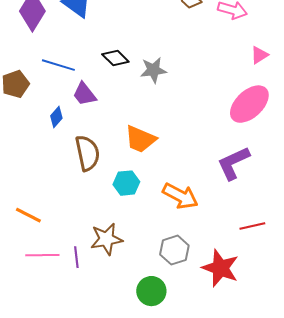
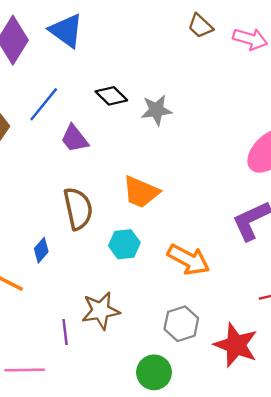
blue line: (58, 65) -> (44, 104), turned -68
blue diamond: (56, 117) -> (41, 250), moved
pink line: (42, 255) -> (25, 370), moved

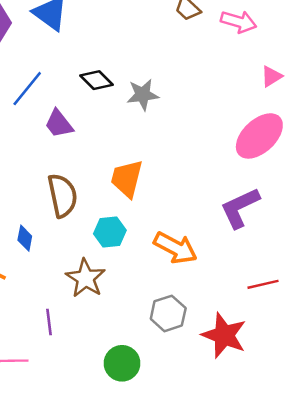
orange trapezoid: (141, 192) -> (127, 179), turned 81
blue diamond: (41, 250) -> (25, 238), turned -30
brown star: (101, 311) -> (86, 278), moved, turned -30
green circle: (154, 372) -> (122, 363), moved

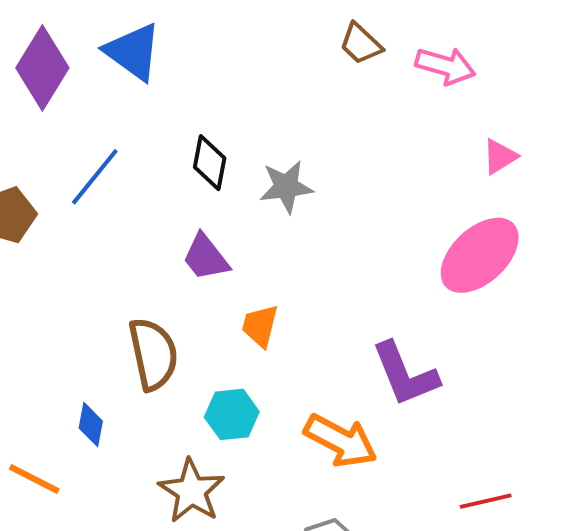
black diamond: (96, 80) -> (210, 163), turned 56
purple trapezoid: (59, 124) -> (206, 257), moved
orange trapezoid: (127, 179) -> (260, 326), size x0.7
purple L-shape: (240, 208) -> (405, 374), moved, turned -87

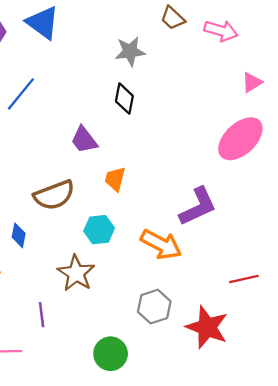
black diamond: (210, 163) -> (124, 99), moved
gray star: (286, 187) -> (130, 51), moved
brown semicircle: (153, 354) -> (54, 195), turned 81
purple L-shape: (405, 374) -> (198, 207), turned -93

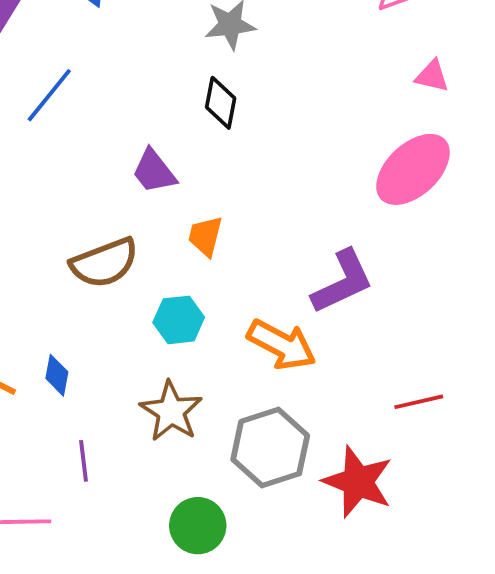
pink triangle: (252, 82) -> (432, 76), turned 45
blue diamond: (19, 235) -> (57, 375), moved
brown star: (76, 273) -> (171, 411), moved
gray hexagon: (154, 307) -> (270, 448), size x1.4

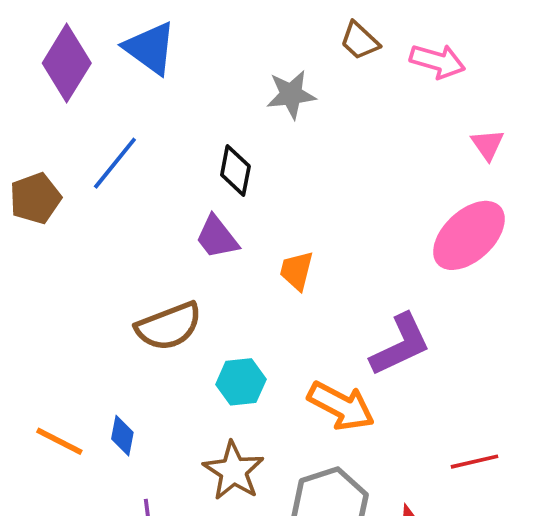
pink triangle: (432, 76) -> (488, 145), turned 42
black diamond: (221, 103) -> (235, 171), moved
orange trapezoid: (205, 236) -> (297, 271), moved

